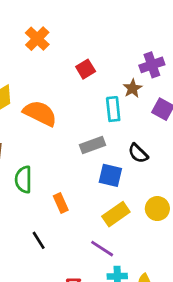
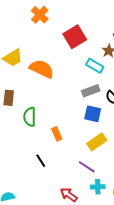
red square: (86, 69) -> (75, 37), size x1.6
cyan rectangle: (113, 109) -> (95, 66), turned -54
gray rectangle: (92, 145) -> (91, 91), moved

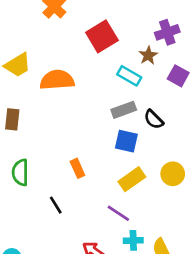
orange semicircle: (42, 69) -> (57, 80), turned -30
green semicircle: (30, 117) -> (20, 172), moved

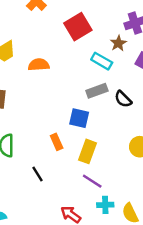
orange semicircle: (57, 80) -> (39, 65), size x0.7
blue square: (126, 141) -> (79, 118), moved
yellow rectangle: (132, 179) -> (87, 151), moved, turned -35

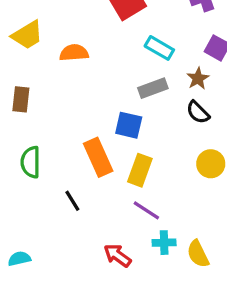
brown star: (118, 43) -> (198, 78), moved
black semicircle: (123, 99) -> (198, 112), moved
orange rectangle: (57, 142) -> (98, 157), size x1.6

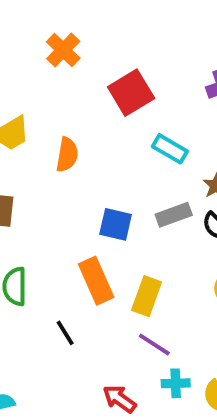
orange semicircle: (74, 53) -> (67, 155), turned 104
gray rectangle: (153, 88) -> (174, 215), moved
blue square: (129, 125) -> (116, 224), moved

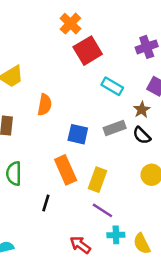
orange cross: (63, 50) -> (70, 24), moved
orange semicircle: (67, 155) -> (45, 105), moved
black line: (65, 333) -> (46, 203), turned 49

